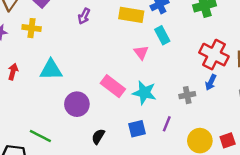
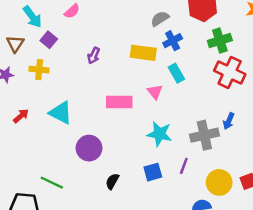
red cross: (214, 55) -> (230, 72), moved
cyan triangle: (51, 70) -> (61, 113), turned 30
red arrow: (13, 72) -> (21, 116), turned 35
pink rectangle: (113, 86) -> (119, 102), moved, turned -35
gray cross: (187, 95) -> (204, 135), size x1.6

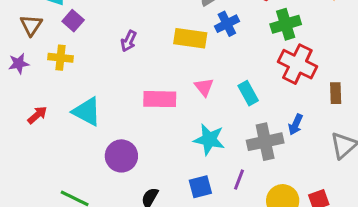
cyan rectangle: (176, 73) -> (248, 93), moved

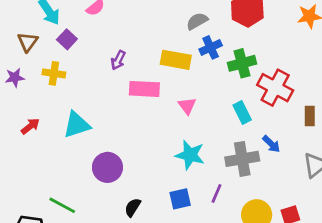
green cross: (286, 24) -> (242, 63), moved
cyan rectangle: (248, 93) -> (242, 113), moved
pink rectangle: (160, 99) -> (144, 89), moved
cyan triangle: (87, 112) -> (77, 125), turned -48
blue arrow: (296, 125) -> (271, 144), turned -72

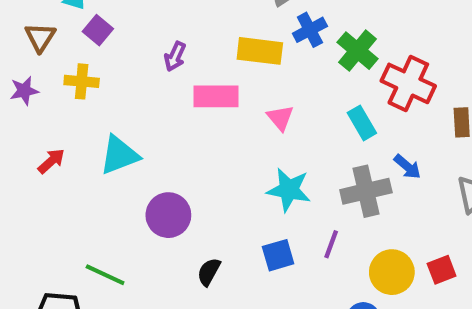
green cross: (242, 63) -> (358, 51), turned -32

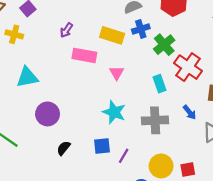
blue arrow: (407, 167) -> (190, 112), moved
purple line: (331, 244) -> (124, 156), moved

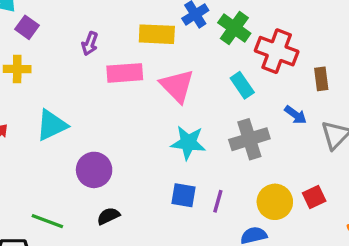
pink triangle: (117, 73) -> (177, 86), size x1.6
blue square: (102, 146) -> (183, 195), turned 30
black semicircle: (64, 148) -> (108, 216), moved, turned 40

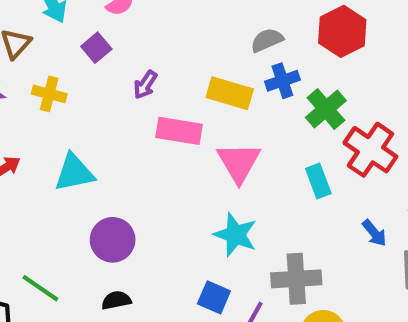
purple square: (27, 27) -> (96, 48), moved
gray cross: (249, 139) -> (296, 279), moved

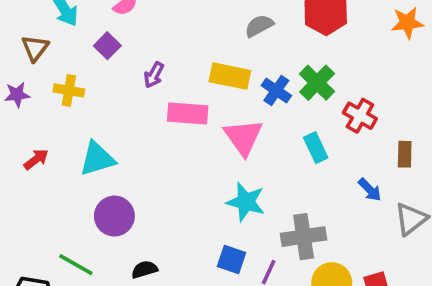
blue cross: (282, 81) -> (276, 90), moved, turned -32
red cross: (370, 150) -> (360, 116), size x0.7
purple circle: (113, 240) -> (114, 216), moved

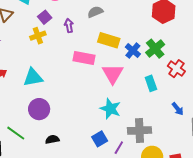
gray semicircle: (259, 26) -> (95, 12), moved
purple arrow: (154, 75) -> (69, 26), moved, turned 136
yellow cross: (69, 90) -> (38, 36), moved, turned -35
blue square: (231, 259) -> (100, 139), turned 35

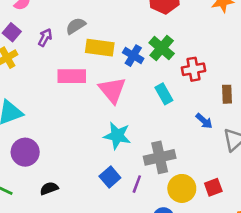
gray semicircle: (95, 12) -> (76, 26), moved
purple arrow: (69, 26) -> (45, 37), turned 48
red cross: (176, 69) -> (193, 69), turned -36

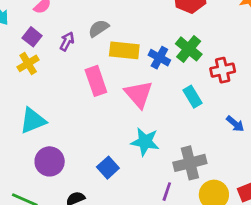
pink rectangle: (72, 76) -> (96, 81), turned 72
blue square: (110, 177) -> (108, 168), moved

